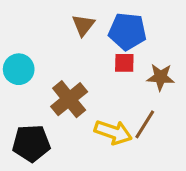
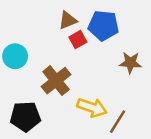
brown triangle: (83, 25) -> (68, 20), turned 30
red square: (124, 63) -> (78, 40), moved, turned -30
brown line: (145, 124) -> (118, 122), moved

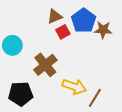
blue pentagon: (103, 25) -> (84, 21), turned 30
brown star: (130, 63) -> (103, 30), moved

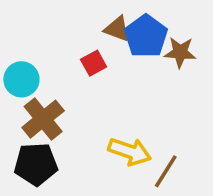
brown triangle: (55, 16) -> (117, 29), moved, turned 42
red square: (63, 32) -> (94, 63), moved
brown cross: (45, 65) -> (43, 119), moved

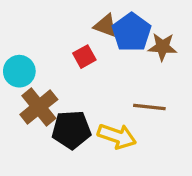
black pentagon: (36, 164) -> (71, 130), moved
brown line: (166, 171) -> (149, 107), moved, turned 64

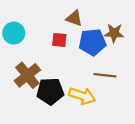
blue pentagon: (132, 32) -> (92, 42), moved, turned 30
red square: (84, 57) -> (59, 40), turned 35
cyan circle: (19, 71) -> (14, 33), moved

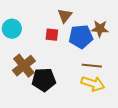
brown triangle: (74, 18) -> (65, 16), turned 49
yellow arrow: (82, 96) -> (93, 84), moved

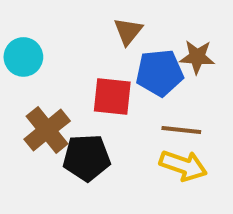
red square: (52, 35) -> (112, 96), moved, size x1.5

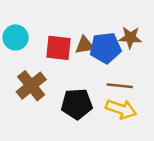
brown triangle: (128, 31) -> (85, 45), moved, turned 42
red square: (112, 96) -> (59, 48), moved
black pentagon: (87, 158) -> (77, 104), moved

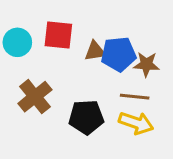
brown star: (130, 37) -> (146, 64), moved
red square: (59, 48) -> (58, 35), moved

